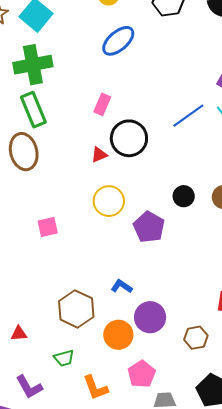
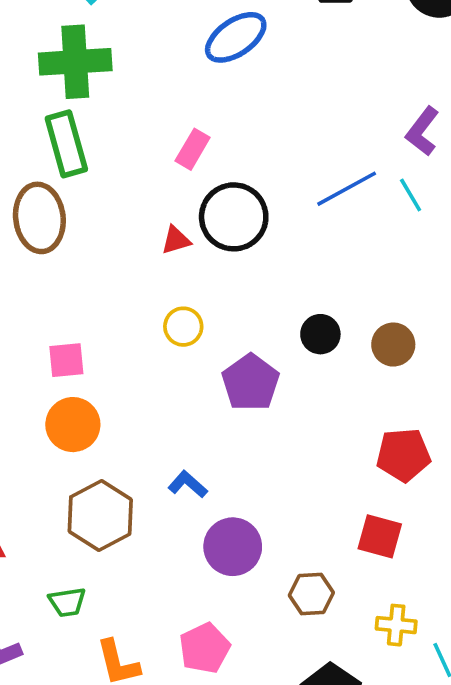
yellow circle: (109, 201) -> (183, 327), size x0.7
orange circle: (118, 335) -> (73, 425), moved

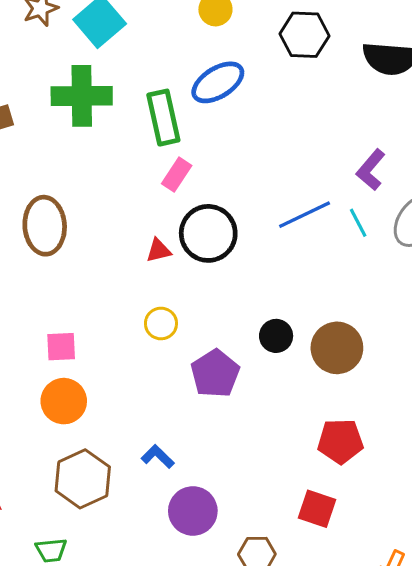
green rectangle: (66, 144) -> (163, 118), moved
brown circle: (393, 345) -> (337, 348), size x1.4

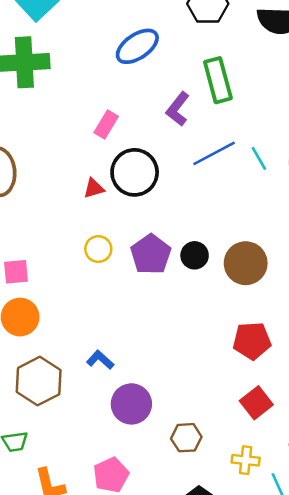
green rectangle: (163, 118) -> (218, 80), moved
purple L-shape: (371, 170) -> (178, 109), moved
purple pentagon: (215, 374) -> (151, 254), moved
red square: (317, 509) -> (256, 403), moved, turned 36

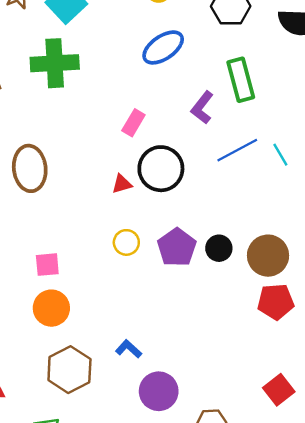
red pentagon: (252, 341) -> (276, 302), moved

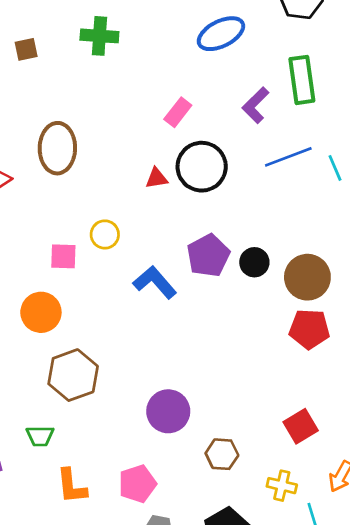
green cross: (55, 63) -> (99, 36), size x0.7
yellow circle: (126, 242) -> (105, 234), moved
orange circle: (51, 308) -> (41, 312), moved
blue L-shape: (129, 349) -> (155, 282), moved, size x1.5

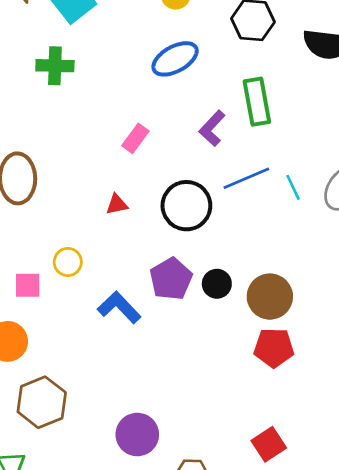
black circle: (202, 167) -> (186, 206), moved

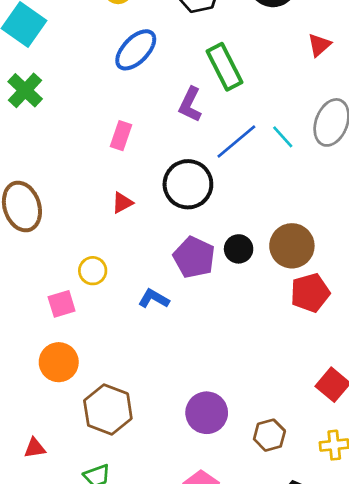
green cross: (55, 66) -> (25, 90), turned -32
blue L-shape: (119, 307) -> (154, 299), size x0.7

